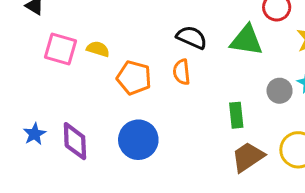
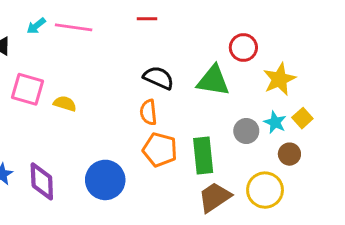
yellow semicircle: (98, 49) -> (65, 104), moved
orange pentagon: (134, 78) -> (160, 150), moved
green rectangle: (236, 115) -> (203, 155), size x1.4

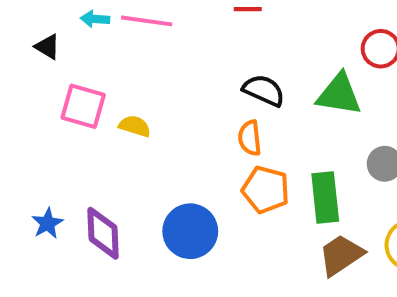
cyan arrow: (36, 26) -> (95, 19), turned 42

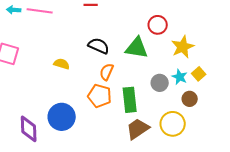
yellow semicircle: (135, 126) -> (62, 64), moved
orange semicircle: (250, 138) -> (107, 72), moved, turned 30
purple diamond: (103, 233) -> (29, 129), moved

